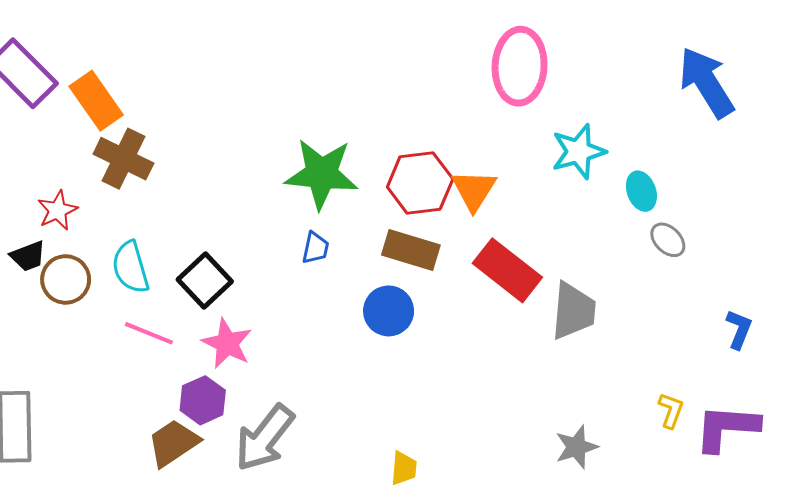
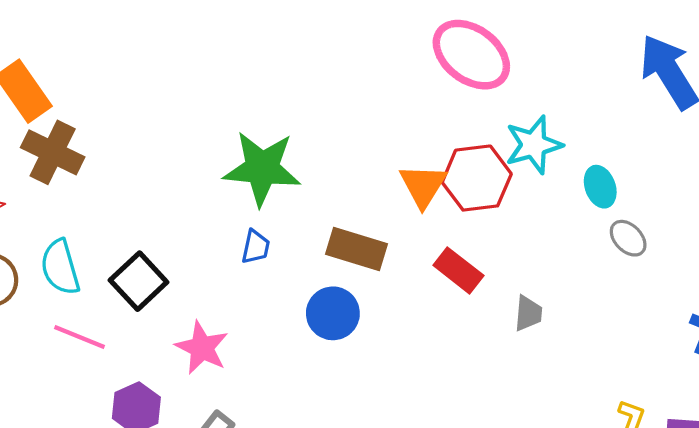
pink ellipse: (520, 66) -> (471, 55), turned -56
red hexagon: (420, 183) -> (477, 178), moved
red rectangle: (507, 270) -> (458, 270), size x0.7
gray trapezoid: (573, 311) -> (528, 313), size x0.6
pink star: (227, 343) -> (202, 348), moved

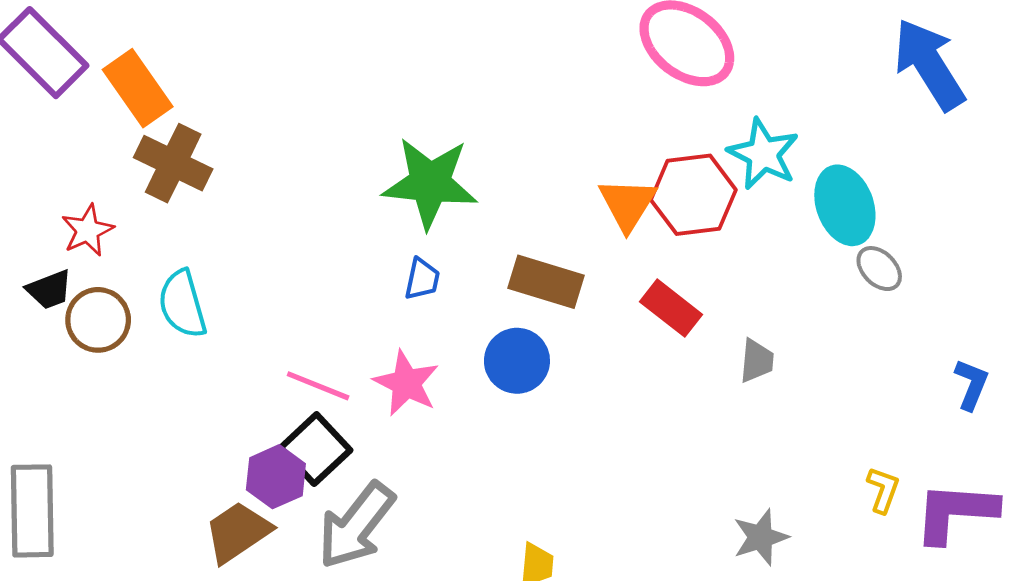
cyan star: (534, 145) -> (763, 154), turned -30
cyan ellipse: (600, 187) -> (845, 205), size x1.5
black square: (139, 281) -> (315, 449), moved
pink line: (80, 337) -> (318, 386), moved
pink star: (202, 348) -> (406, 383), moved

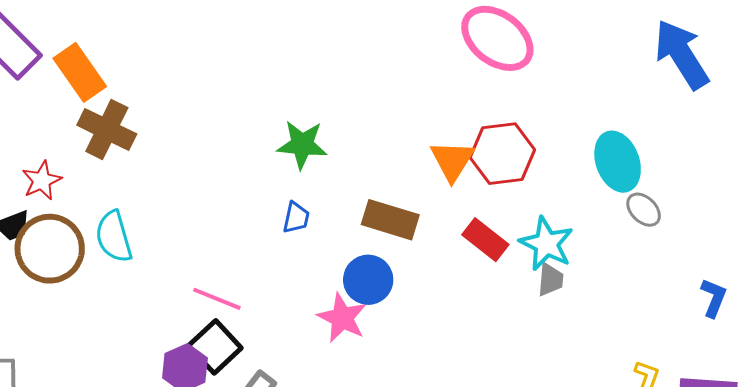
cyan star: (763, 154) -> (546, 244), moved
green star: (430, 183) -> (302, 145), size x0.7
brown circle: (98, 320) -> (50, 249), size x1.4
pink star: (406, 383) -> (342, 318), moved

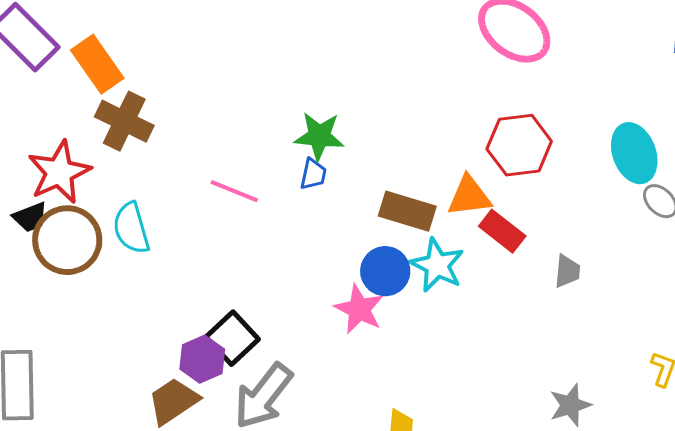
orange triangle: (452, 161) -> (469, 196), moved, turned 51
red star: (42, 181) -> (59, 172), size x1.6
blue trapezoid: (296, 218) -> (313, 174), moved
cyan star: (546, 244) -> (437, 265), moved
pink line: (217, 299) -> (234, 191), moved

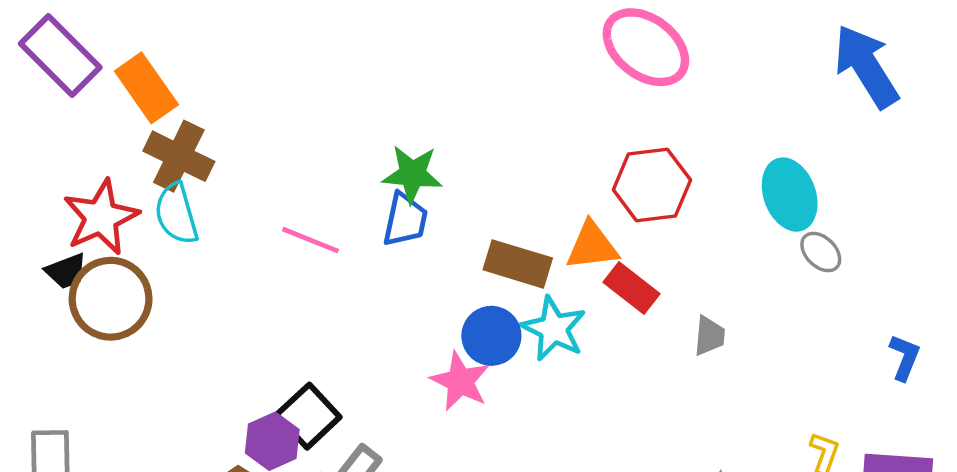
blue trapezoid: (313, 174) -> (405, 220), size x1.4
cyan semicircle: (131, 228) -> (176, 214), moved

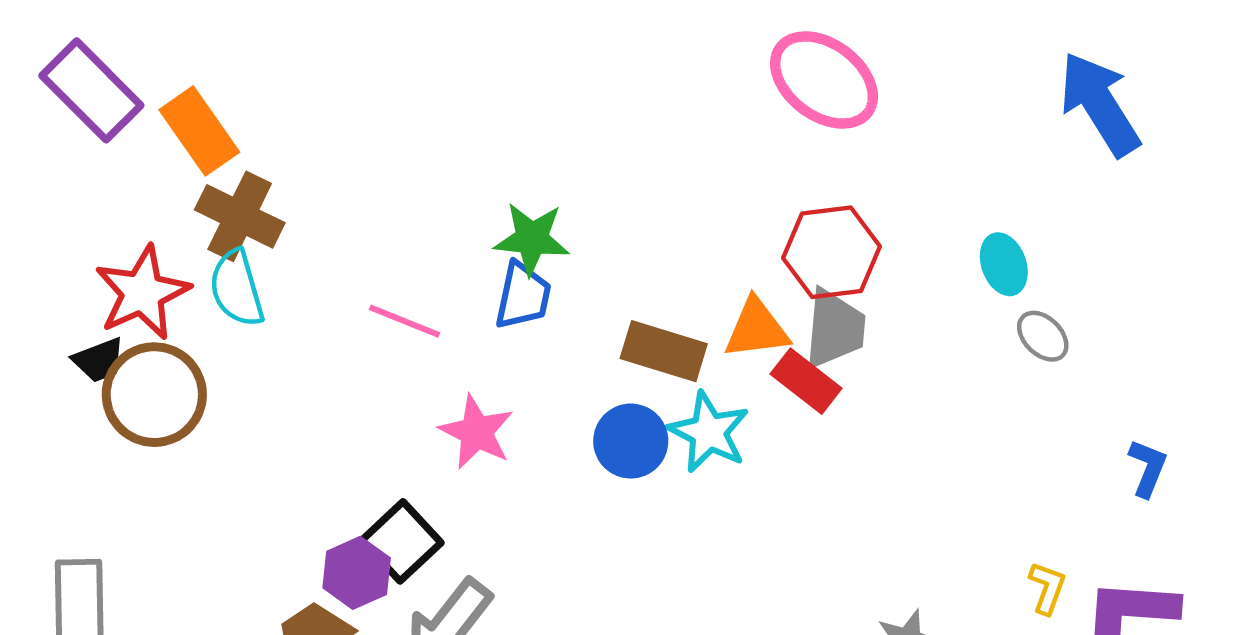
cyan ellipse: (790, 195) -> (1004, 264), size x0.7
gray trapezoid: (709, 336) -> (835, 329), moved, size x1.6
pink star: (460, 381) -> (476, 432), moved

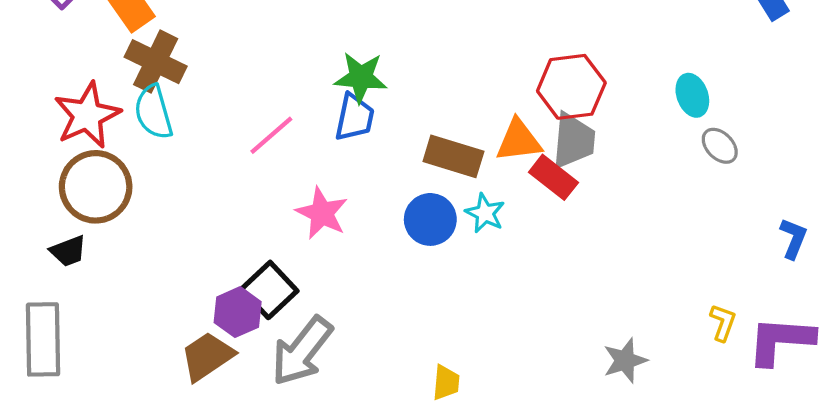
pink line: (405, 321) -> (271, 135), turned -63
black trapezoid: (99, 360) -> (68, 251), moved
cyan star: (709, 432) -> (485, 213), size x0.7

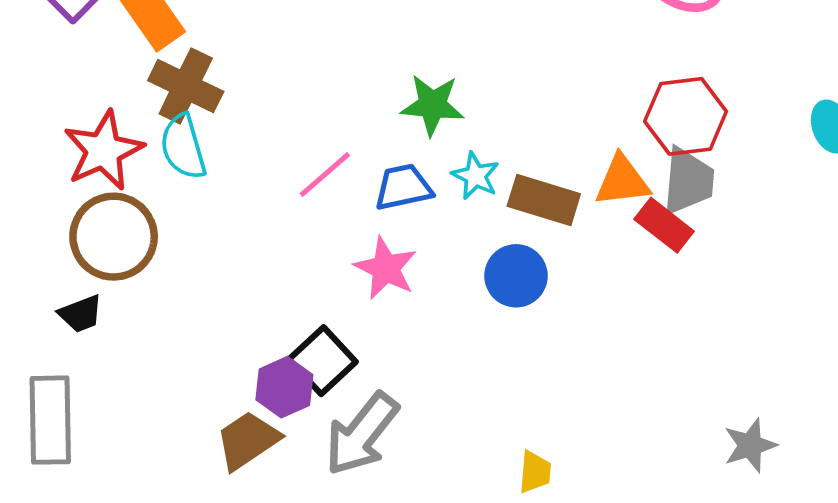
blue trapezoid: (355, 117) -> (403, 187), moved, turned -114
cyan star: (485, 213) -> (475, 176), moved

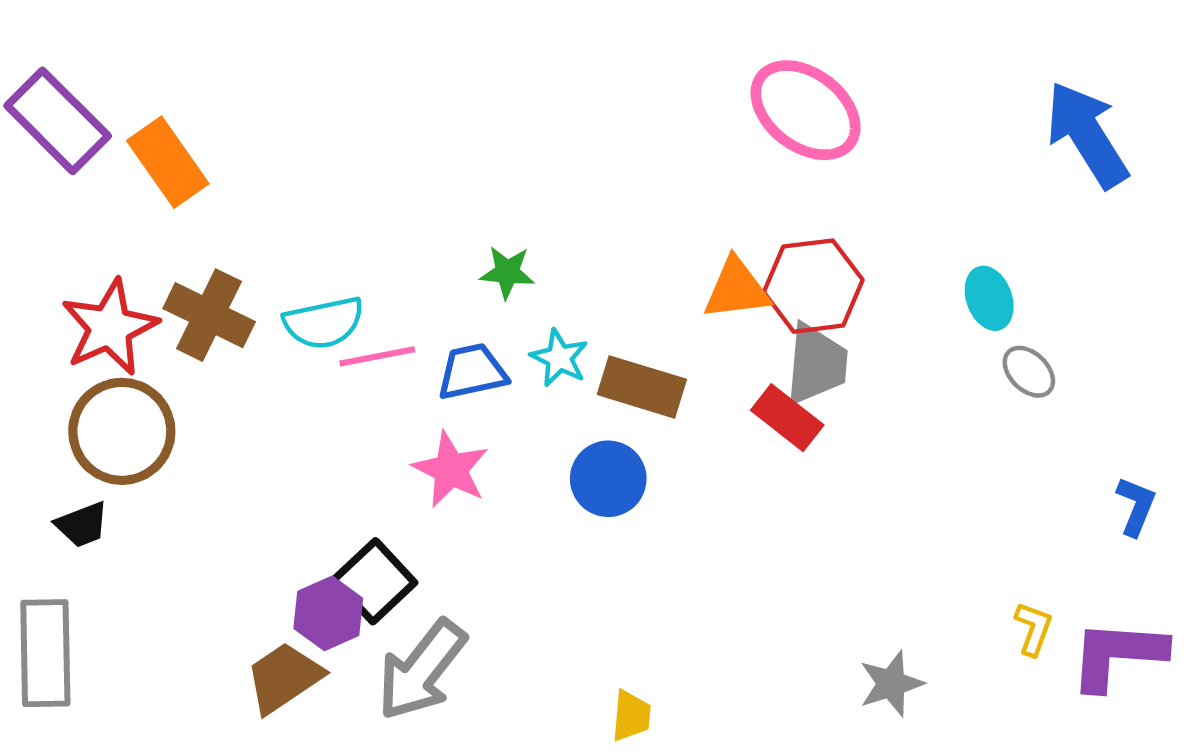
brown cross: (186, 86) -> (209, 315), moved
green star: (432, 105) -> (507, 272), size x0.7
cyan semicircle: (183, 147) -> (324, 323), moved, turned -86
pink line: (325, 175) -> (377, 356), turned 30
orange triangle: (622, 181) -> (737, 289), moved

